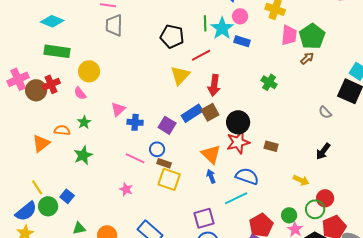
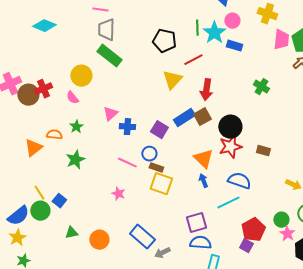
green rectangle: (57, 51) -> (109, 56), moved, turned 30
yellow line: (37, 187) -> (39, 193), moved

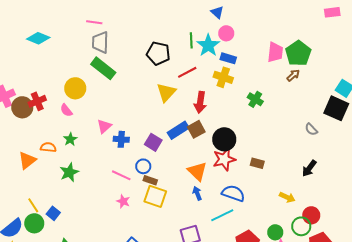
yellow cross: (267, 14) -> (223, 77), moved
pink star: (118, 194) -> (123, 201), moved

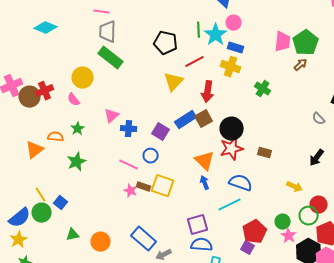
brown rectangle: (150, 180) -> (144, 187), moved

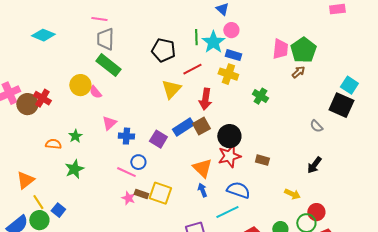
red cross: (45, 91) -> (42, 98), turned -36
pink semicircle: (74, 100) -> (95, 92), moved
orange triangle: (35, 150) -> (25, 180), moved
blue circle: (151, 156) -> (138, 162), moved

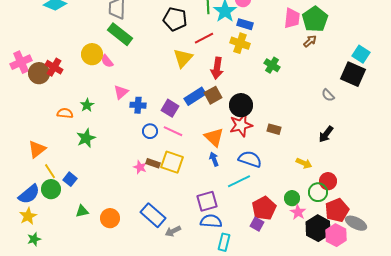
pink line: (126, 172) -> (173, 131), moved

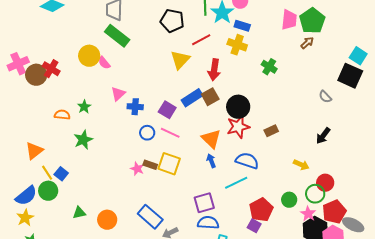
brown rectangle: (274, 129) -> (271, 131), turned -40
blue square: (70, 179) -> (61, 174), moved
pink star: (298, 212) -> (308, 214), moved

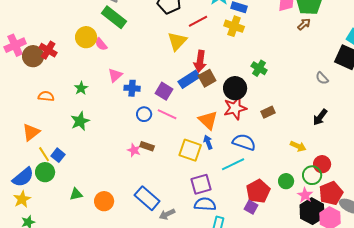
green cross: (269, 67) -> (259, 68), moved
red arrow: (214, 70) -> (200, 61), moved
orange semicircle: (62, 115) -> (46, 96), moved
yellow square: (169, 164) -> (190, 150), moved

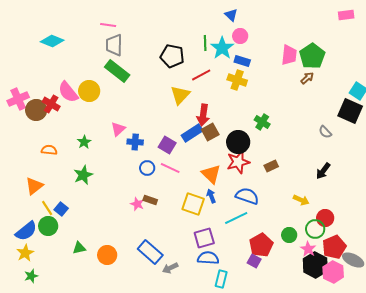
pink semicircle: (101, 44) -> (68, 92), moved, size x1.6

